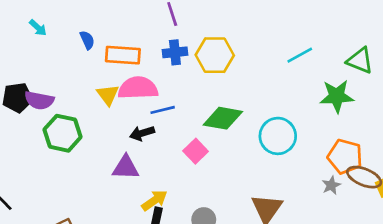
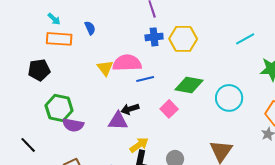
orange rectangle: (123, 55) -> (59, 39), moved
purple semicircle: (39, 100) -> (73, 125), moved
green hexagon: (63, 133) -> (59, 108), moved
black arrow: (142, 133) -> (130, 109), moved

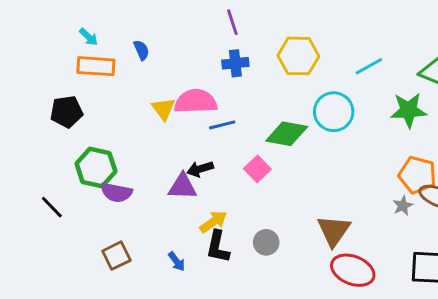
yellow hexagon: (183, 39) -> (298, 56), moved
cyan circle: (229, 98) -> (334, 112), moved
black line: (28, 145) -> (52, 207), moved

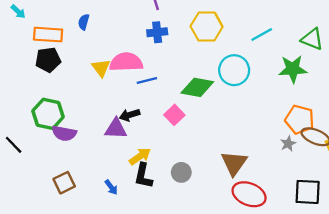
cyan arrow: (89, 37) -> (18, 12), moved
blue semicircle: (141, 50) -> (84, 22), turned -140
black pentagon: (67, 112) -> (48, 60), moved

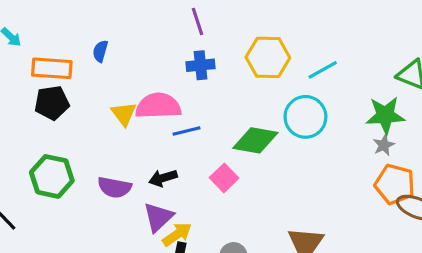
cyan line: (262, 35) -> (323, 70), moved
purple triangle: (116, 129) -> (158, 217), moved, turned -45
purple semicircle: (64, 133) -> (114, 187), moved
gray star: (288, 144) -> (384, 145), moved

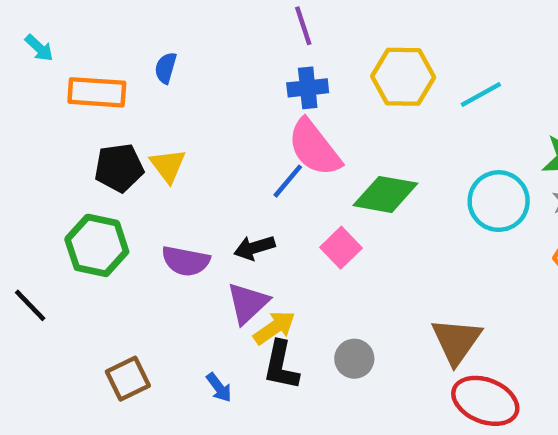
black pentagon: (52, 103) -> (119, 168), moved
pink semicircle: (158, 106) -> (314, 148), moved, turned -126
yellow triangle: (124, 114) -> (168, 166), moved
cyan circle: (305, 117) -> (499, 201), moved
blue line: (186, 131) -> (288, 181), turned -36

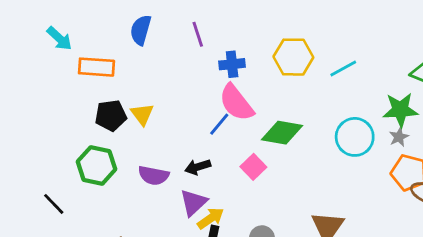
purple line: (303, 26) -> (198, 34), moved
cyan arrow: (39, 48) -> (59, 39), size x1.4
blue semicircle: (166, 68) -> (141, 30), moved, size x1.5

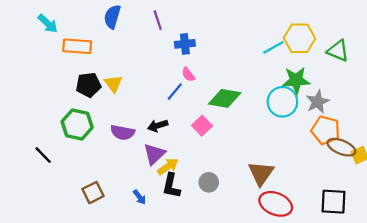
yellow hexagon: (293, 57) -> (299, 38), moved
pink semicircle: (236, 103) -> (188, 75), size x0.5
green star: (400, 110) -> (296, 80), moved
gray star: (399, 137) -> (318, 102), size x1.5

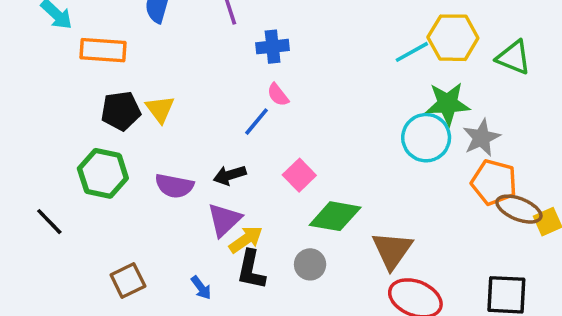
green diamond: (225, 98) -> (335, 216), moved

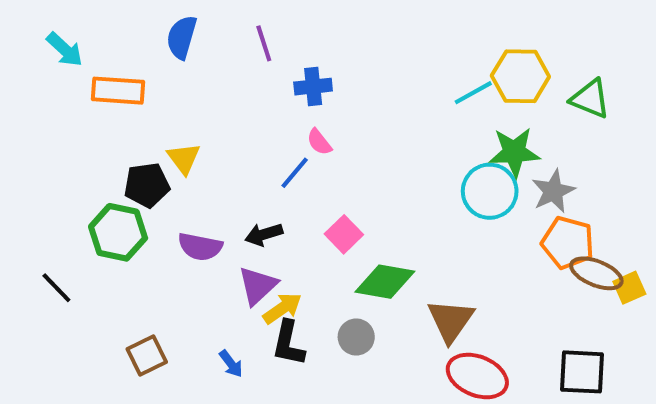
black pentagon: (121, 111) -> (147, 185), moved

